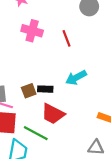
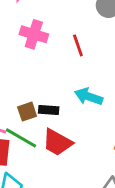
cyan arrow: (76, 78) -> (89, 96), turned 45
green line: (36, 133) -> (21, 138), moved

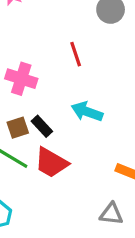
pink cross: (34, 34) -> (21, 79), moved
black rectangle: (49, 110) -> (42, 126), turned 42

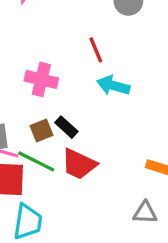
cyan arrow: (87, 112) -> (113, 86), moved

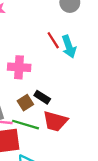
cyan arrow: (113, 86) -> (69, 47), moved, turned -115

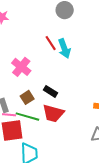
pink cross: (19, 67) -> (21, 67), turned 36
black rectangle: (42, 97) -> (51, 91), moved

